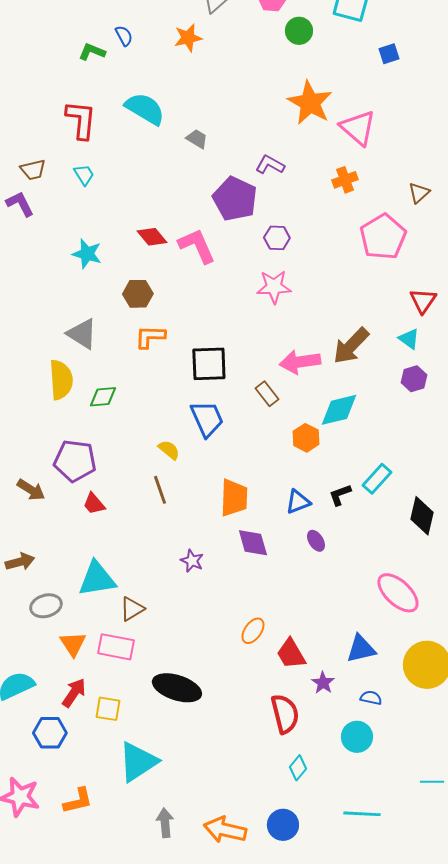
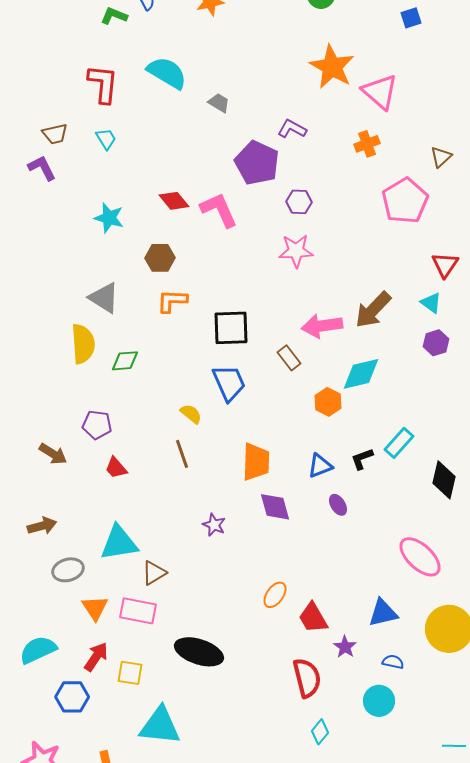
purple pentagon: (75, 461) -> (97, 425), size x0.7
cyan triangle: (138, 762) -> (160, 726), turned 39

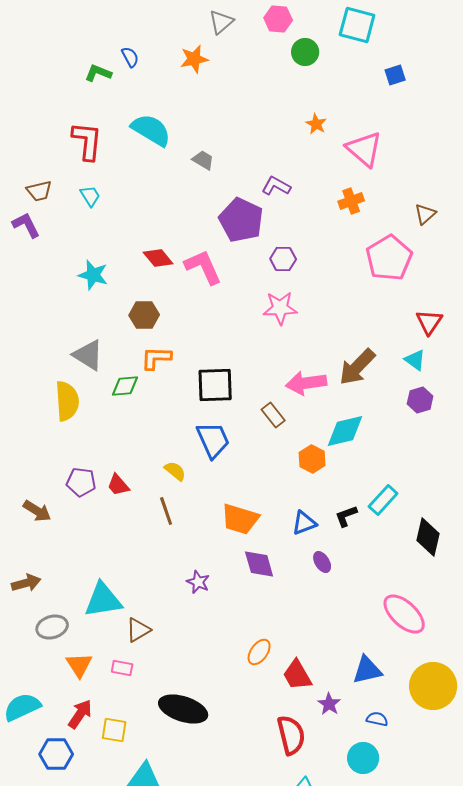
orange star: (332, 67) -> (316, 124), size x0.5
green diamond: (125, 361) -> (125, 386), moved
orange trapezoid: (256, 462) -> (240, 519), turned 105
red trapezoid: (116, 468) -> (118, 485), moved
pink rectangle: (138, 611) -> (122, 668), size x0.6

